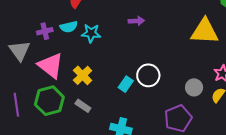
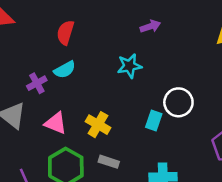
purple arrow: (136, 21) -> (150, 26), moved
cyan star: (91, 33) -> (129, 66), moved
pink triangle: (51, 65) -> (56, 123), size x0.7

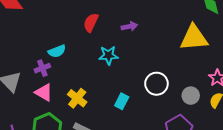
red semicircle: (65, 33) -> (91, 23), moved
purple cross: (37, 83) -> (42, 68), moved
white circle: (178, 102) -> (156, 84), moved

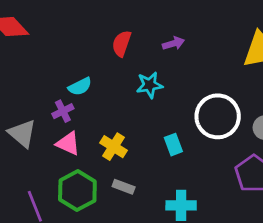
white circle: (156, 84) -> (218, 116), size x1.4
cyan rectangle: (122, 101) -> (173, 145), turned -42

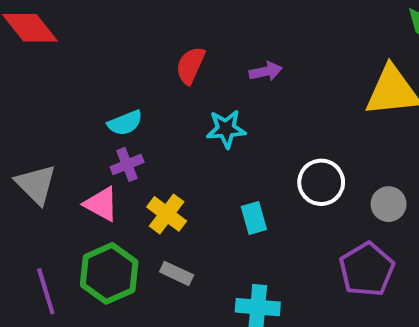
purple cross: (63, 111) -> (127, 164), moved
white circle: (218, 116) -> (321, 182), size x0.7

